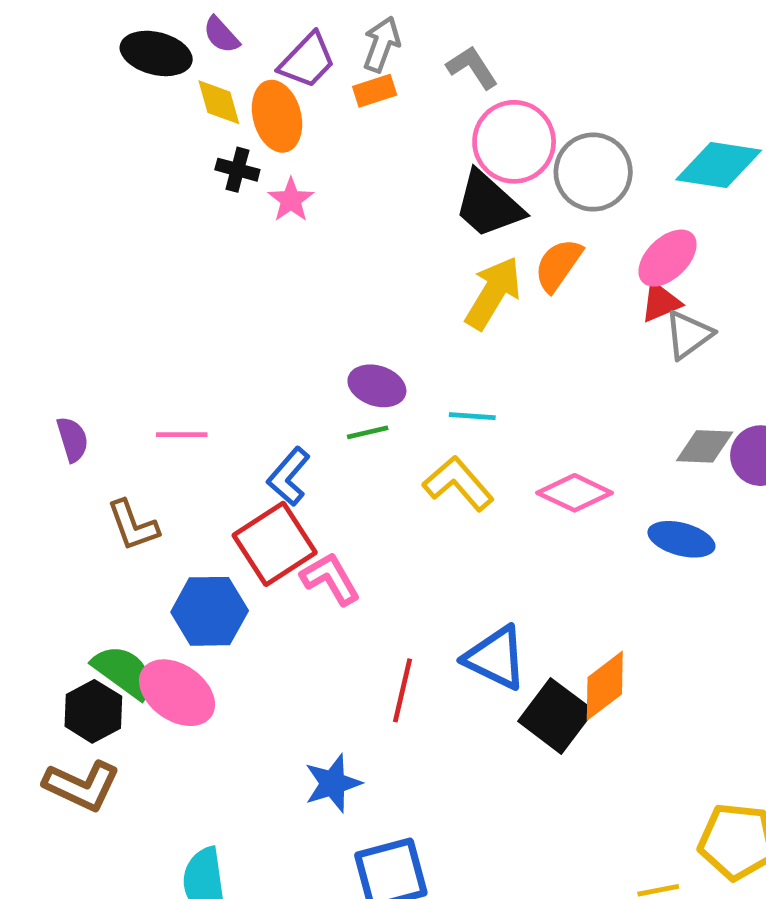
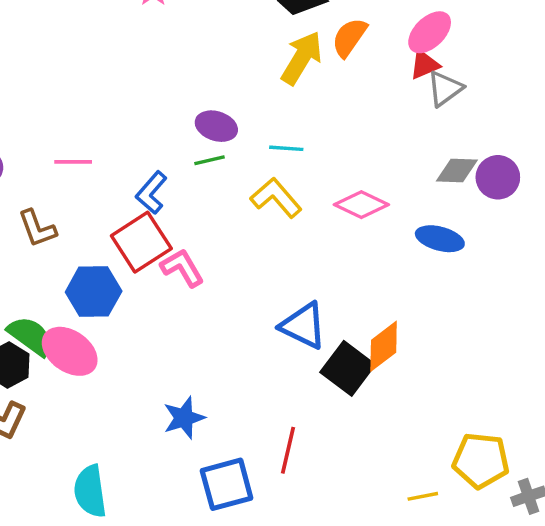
red line: (403, 690) -> (288, 450), moved

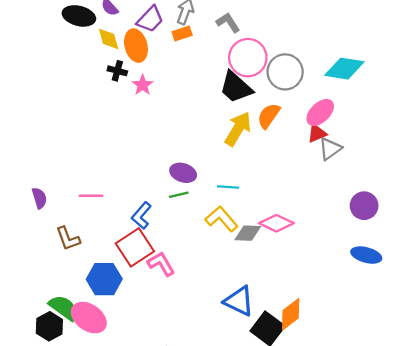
gray diamond: (457, 170) -> (248, 233), moved
blue ellipse: (440, 239) -> (366, 255), moved

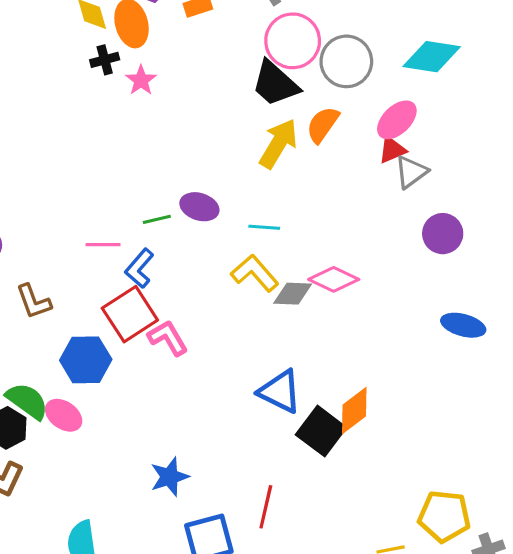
black cross: (117, 71) -> (105, 60), turned -30
green line: (179, 195) -> (157, 219), moved
pink line: (91, 196) -> (103, 245), moved
purple circle: (364, 206) -> (443, 234), moved
pink ellipse: (89, 318) -> (64, 415), size x0.7

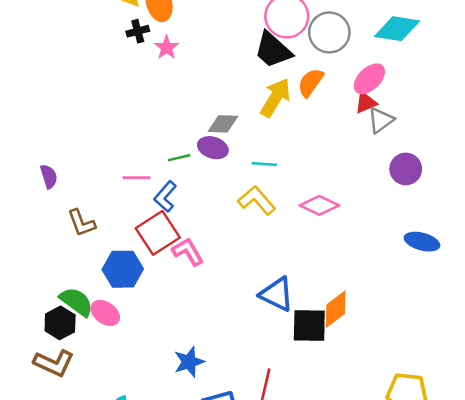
gray diamond: (293, 294) -> (223, 124), moved
black square: (321, 431) -> (309, 325), turned -36

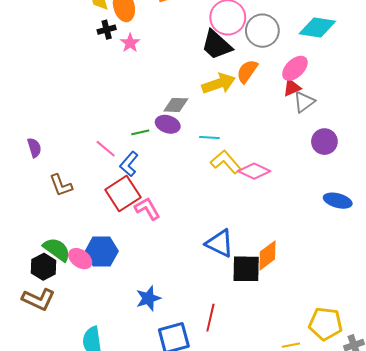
yellow arrow: (275, 98) -> (219, 84), turned 40
pink line: (136, 178) -> (106, 149), turned 40
yellow L-shape: (257, 200) -> (226, 162), moved
blue hexagon: (123, 269) -> (102, 251), moved

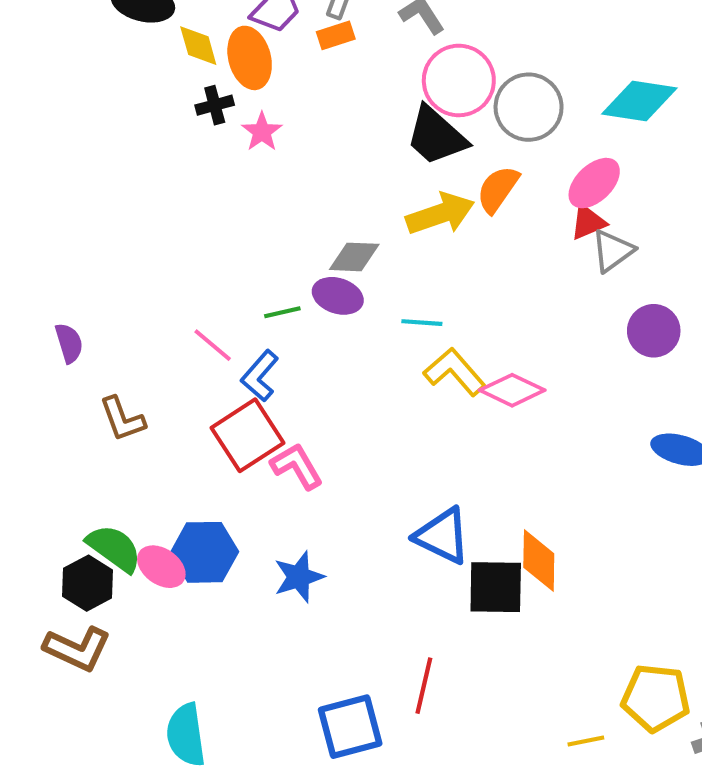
orange diamond: (267, 256) -> (539, 560), turned -52
blue star: (148, 298) -> (299, 577), moved

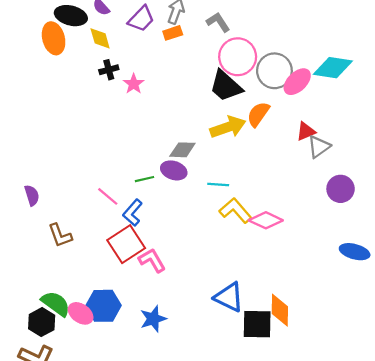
orange ellipse: (250, 58) -> (54, 38), moved
pink ellipse: (594, 183) -> (297, 82), moved

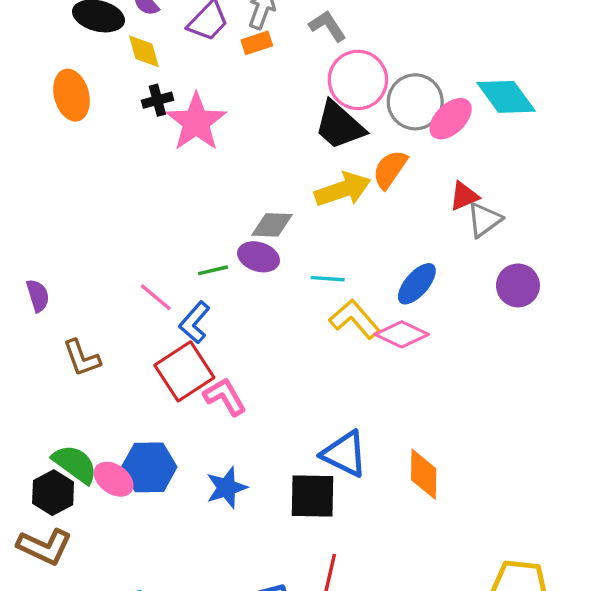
orange ellipse: (54, 38) -> (72, 95), moved
cyan diamond: (333, 68) -> (506, 97), turned 45
pink star: (134, 84) -> (196, 122), size x1.8
blue ellipse: (355, 252) -> (417, 284), moved, turned -64
black square: (257, 324) -> (312, 496), moved

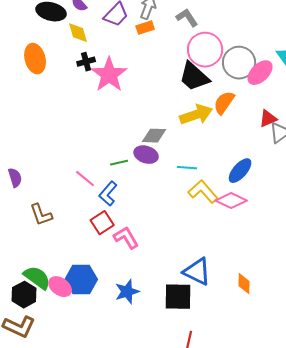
red square: (184, 371) -> (102, 223), size x0.7
orange diamond: (424, 474) -> (244, 284), size x0.7

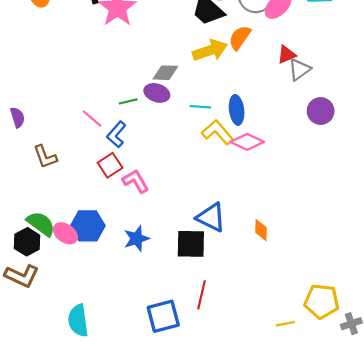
blue ellipse: (240, 171) -> (237, 110), moved, turned -48

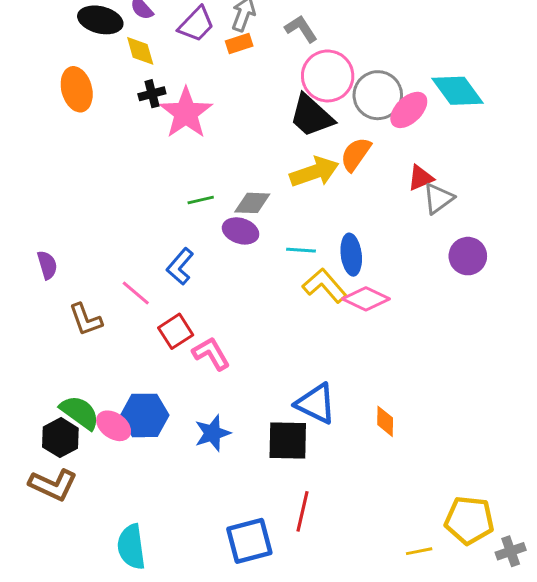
green line: (128, 101) -> (201, 200), moved
pink line: (92, 118) -> (136, 293), moved
blue L-shape: (116, 134) -> (180, 266), moved

